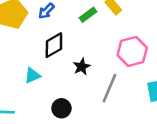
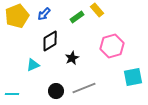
gray line: (109, 88) -> (84, 88), moved, turned 45

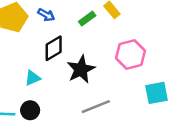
blue arrow: (44, 14) -> (46, 15), turned -104
black star: (72, 58) -> (81, 69), size x1.6
black circle: (56, 91) -> (30, 110), moved

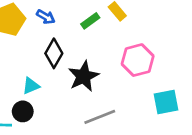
black diamond: (54, 48) -> (54, 53), turned -30
black circle: (30, 110) -> (23, 111), moved

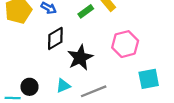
black diamond: (54, 53) -> (55, 38), turned 30
cyan triangle: (31, 86) -> (63, 86), moved

